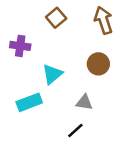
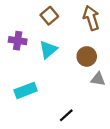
cyan triangle: (52, 74) -> (48, 50), moved
gray triangle: (84, 102) -> (98, 79), moved

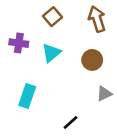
gray triangle: (98, 79) -> (104, 94), moved, turned -35
cyan rectangle: (26, 90) -> (27, 96), turned -50

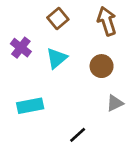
purple cross: (19, 43) -> (21, 48), turned 30
cyan rectangle: (27, 96) -> (30, 106), turned 60

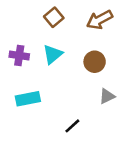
brown arrow: (107, 21) -> (100, 20), turned -100
purple cross: (21, 48) -> (19, 56), moved, turned -30

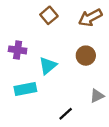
cyan triangle: (53, 54) -> (48, 66), moved
gray triangle: (107, 96) -> (97, 96), moved

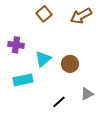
brown circle: (86, 56) -> (70, 64), moved
gray triangle: (97, 96) -> (87, 94), moved

